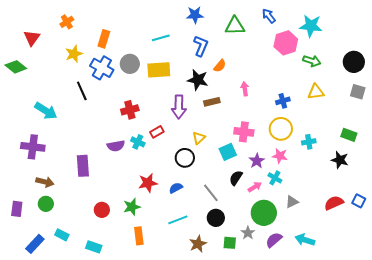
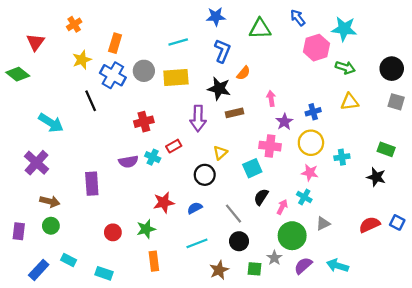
purple cross: (33, 147) -> (37, 163), turned 35
purple star: (257, 161) -> (284, 122), moved
pink arrow: (255, 187) -> (282, 207), turned -32

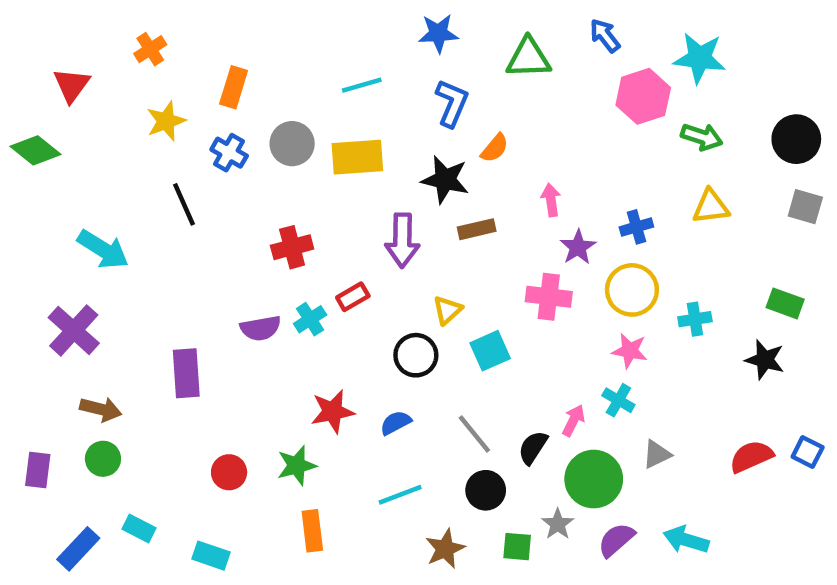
blue cross: (113, 75) -> (229, 153), size x0.7
cyan cross: (153, 157) -> (310, 319), turned 32
cyan square: (252, 168) -> (490, 351), moved
black semicircle: (261, 197) -> (533, 448), moved

